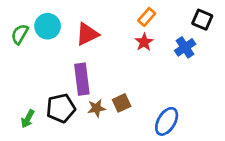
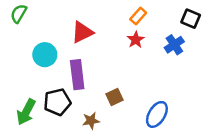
cyan circle: (48, 26) -> (45, 55), moved
green semicircle: (20, 34) -> (19, 14), moved
brown star: (96, 108) -> (91, 121), moved
green arrow: (28, 119) -> (26, 112), size x1.5

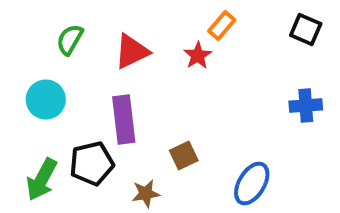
green semicircle: (19, 14) -> (70, 40), moved
red star: (136, 40) -> (198, 56), moved
blue cross: (174, 45) -> (306, 106), moved, turned 30
cyan circle: (45, 55) -> (46, 100), moved

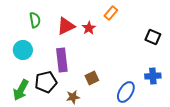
black square: (306, 30) -> (153, 37), moved
green semicircle: (70, 40) -> (35, 20), turned 140
red star: (198, 56) -> (89, 28), moved
blue cross: (306, 106) -> (153, 76), moved

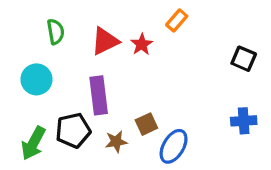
blue ellipse: (126, 92) -> (174, 146), moved
brown star: (73, 97) -> (116, 142), moved

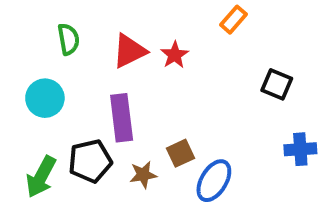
orange rectangle: (177, 20) -> (234, 20), moved
black square: (244, 59) -> (277, 84), moved

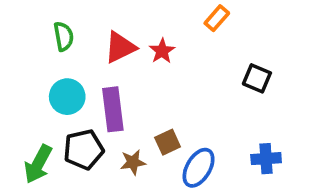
cyan circle: (45, 98) -> (67, 97), moved
blue cross: (300, 149) -> (266, 159), moved

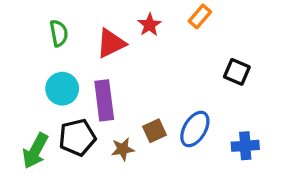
red star: (162, 51) -> (150, 25), moved
blue ellipse: (199, 168) -> (195, 129), moved

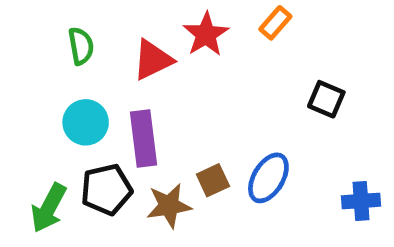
red star: (150, 25) -> (206, 34), size x1.4
blue cross: (245, 146) -> (361, 201), moved
brown star: (123, 149) -> (169, 206), size x1.4

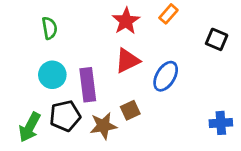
red triangle: (153, 60) -> (127, 61), moved
black square: (326, 99) -> (217, 39), moved
blue ellipse: (268, 178) -> (166, 76), moved

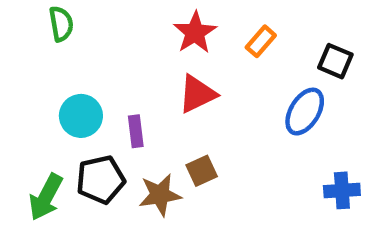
orange rectangle: (168, 14) -> (261, 41), moved
green semicircle: (50, 28) -> (61, 24), moved
blue ellipse: (166, 76) -> (305, 112), moved
purple rectangle: (88, 85) -> (136, 131), size x0.6

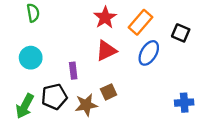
orange rectangle: (261, 41) -> (140, 22), size x1.5
blue ellipse: (305, 112) -> (149, 53), moved
cyan circle: (81, 116) -> (31, 58), moved

